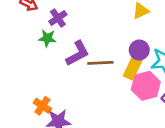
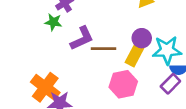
pink hexagon: (146, 86) -> (123, 84), moved
orange cross: (42, 106) -> (45, 87), size x1.6

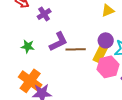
green star: (53, 22) -> (28, 46), moved
pink hexagon: (123, 84) -> (108, 67), moved

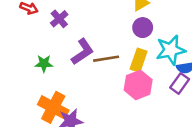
purple circle: (106, 40) -> (143, 28), moved
pink hexagon: (108, 67) -> (138, 85), moved

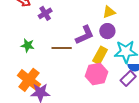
purple L-shape: (82, 52) -> (85, 35), moved
brown line: (106, 59) -> (62, 48), moved

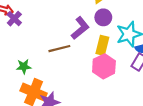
purple cross: (45, 13) -> (14, 19), moved
green star: (28, 45) -> (24, 66), moved

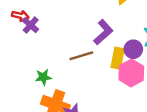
purple circle: (103, 17) -> (133, 49), moved
yellow rectangle: (102, 45) -> (118, 58), moved

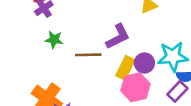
green star: (43, 77) -> (54, 40), moved

